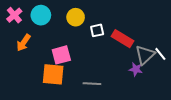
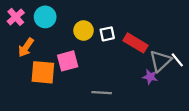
yellow circle: (76, 17) -> (84, 30), moved
orange square: (53, 74) -> (43, 72), moved

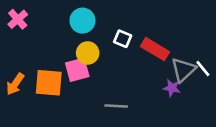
cyan circle: (45, 17) -> (82, 21), moved
yellow circle: (84, 30) -> (88, 53), moved
white square: (107, 34) -> (123, 39), turned 35
orange arrow: (26, 47) -> (15, 84), moved

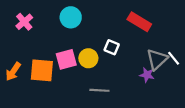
pink cross: (18, 19) -> (24, 22), moved
white square: (123, 39) -> (112, 47), moved
red rectangle: (155, 49) -> (139, 22), moved
yellow circle: (88, 53) -> (88, 58), moved

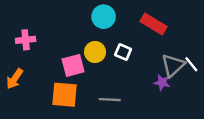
cyan circle: (71, 17) -> (104, 17), moved
pink cross: (24, 22) -> (26, 40), moved, turned 35
yellow circle: (88, 58) -> (95, 52), moved
orange square: (42, 70) -> (65, 95), moved

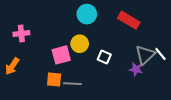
white square: (123, 52) -> (104, 57), moved
orange square: (65, 95) -> (54, 80), size x0.7
gray line: (110, 100) -> (72, 84), moved

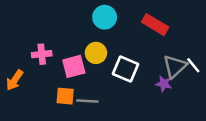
pink cross: (21, 33) -> (42, 54), moved
white square: (104, 57) -> (126, 69), size x1.5

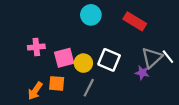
yellow circle: (96, 53) -> (83, 63), moved
orange arrow: (15, 80) -> (35, 91), moved
gray line: (87, 101) -> (89, 88), moved, turned -66

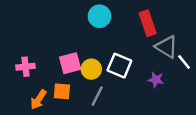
red rectangle: (135, 21) -> (148, 23), turned 40
pink cross: (36, 47) -> (26, 67), moved
gray triangle: (152, 58) -> (166, 47), moved, turned -45

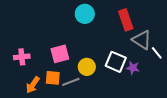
white square: (119, 66) -> (116, 62), moved
yellow circle: (91, 69) -> (87, 67), moved
gray line: (97, 96) -> (71, 82), moved, turned 42

